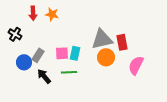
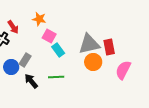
red arrow: (33, 13) -> (13, 27), moved, turned -32
pink square: (62, 53) -> (49, 36), moved, turned 32
cyan rectangle: (75, 53) -> (58, 50), moved, turned -48

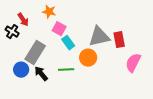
gray rectangle: (25, 60) -> (35, 53), size x1.6
orange circle: (93, 62) -> (88, 58), moved
blue circle: (11, 67) -> (21, 70), moved

